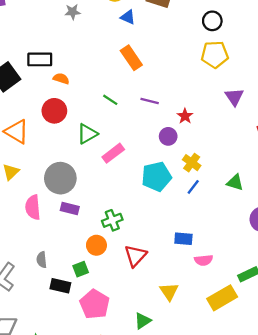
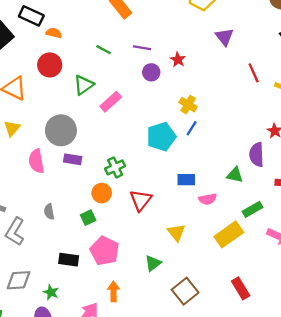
black rectangle: (40, 59) -> (31, 16), turned 30
purple circle: (168, 136) -> (151, 72), moved
cyan pentagon: (156, 177) -> (161, 137), moved
green triangle: (235, 182) -> (235, 175), moved
black rectangle: (60, 286) -> (69, 260), moved

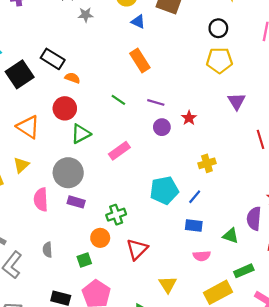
green triangle: (84, 85) -> (81, 134), moved
yellow cross: (188, 105) -> (207, 163), moved, turned 35
blue line: (192, 128) -> (195, 197), moved
blue rectangle: (186, 180) -> (194, 225), moved

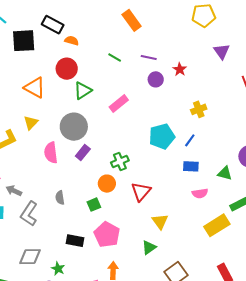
black square: (20, 74) -> (24, 41), turned 35
purple rectangle: (76, 202) -> (83, 153), turned -63
yellow triangle: (168, 284) -> (160, 221), moved

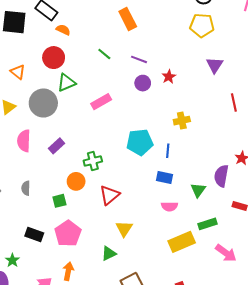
orange triangle: (35, 88) -> (18, 72), size x0.7
gray circle: (74, 127) -> (43, 103), moved
blue line: (190, 140) -> (168, 151), turned -40
green triangle: (225, 173) -> (198, 190), turned 42

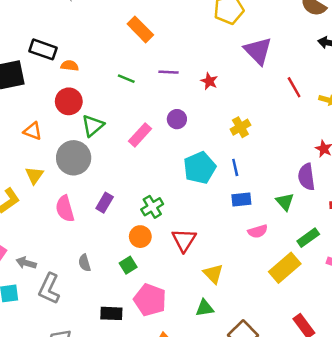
purple triangle: (215, 65) -> (258, 51), size x1.4
purple circle: (143, 83) -> (177, 119), moved
green triangle: (109, 253) -> (205, 308), turned 35

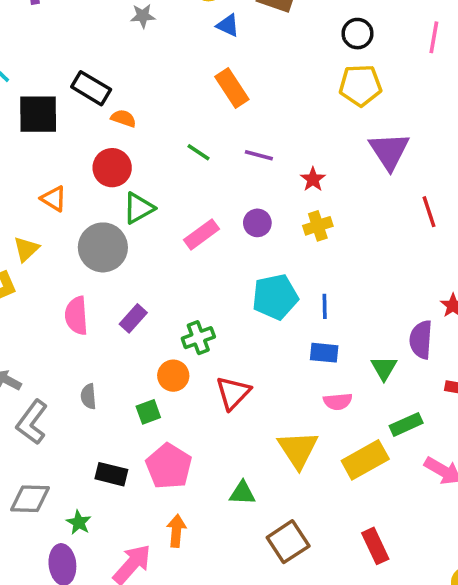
yellow cross: (240, 127) -> (318, 226), moved
yellow triangle: (34, 175) -> (26, 249), moved
yellow triangle: (213, 274) -> (298, 449), moved, size x1.4

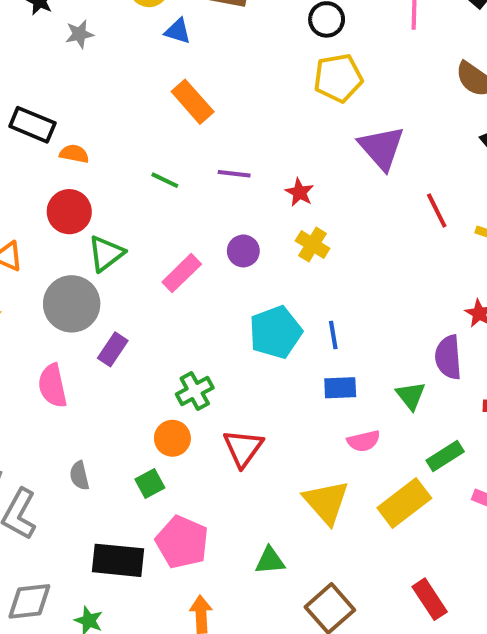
yellow cross: (318, 226) -> (313, 245), turned -32
purple rectangle: (133, 318) -> (113, 349), moved
black rectangle: (111, 474) -> (118, 560), size x1.4

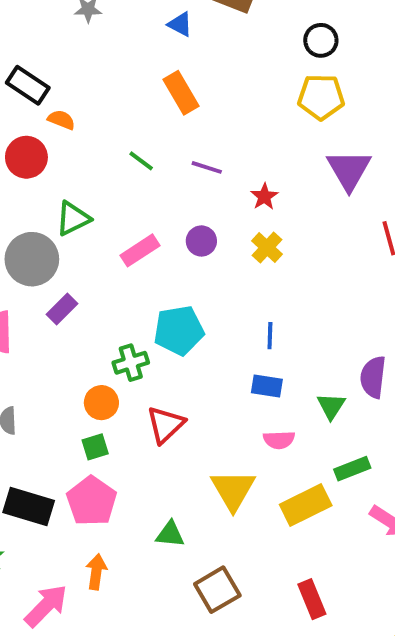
red circle: (69, 212) -> (26, 157), moved
cyan pentagon: (276, 332) -> (179, 330), moved
green square: (150, 483) -> (95, 447), moved

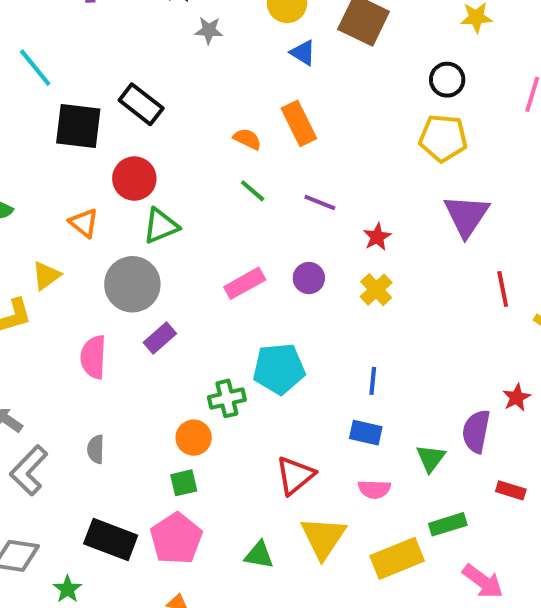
orange semicircle: (61, 120) -> (247, 139), moved
green triangle: (73, 218) -> (161, 226), moved
red triangle: (166, 425) -> (295, 476), moved
green triangle: (170, 534) -> (259, 555), moved

